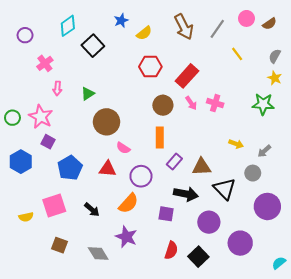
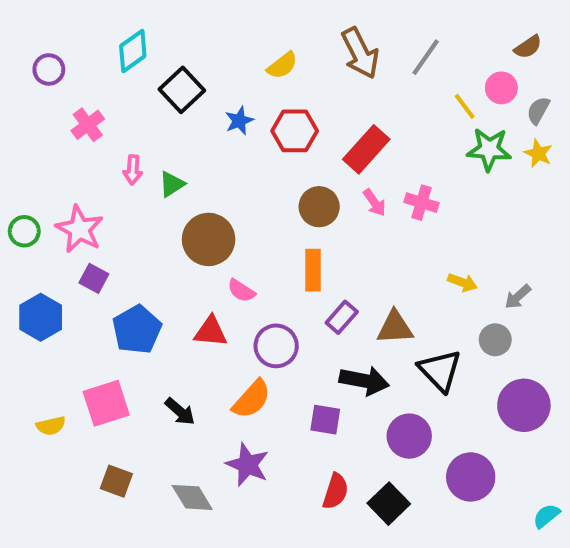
pink circle: (246, 18) -> (501, 88), moved
blue star: (121, 21) -> (239, 121), moved
pink arrow: (57, 88) -> (133, 170), moved
green star: (263, 104) -> (489, 149), moved

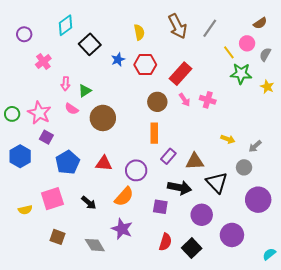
yellow semicircle: (282, 65) -> (139, 32), turned -63
yellow star: (538, 153) -> (267, 87), moved
pink semicircle: (241, 291) -> (72, 109), moved

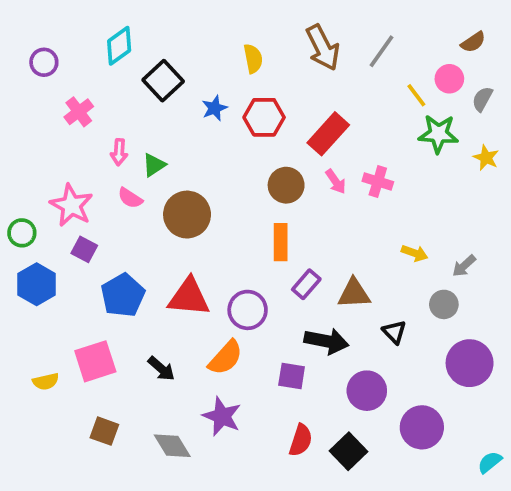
green circle: (12, 114) -> (22, 233), moved
red triangle: (104, 163) -> (189, 297), size x1.4
black triangle: (217, 183) -> (394, 332), size x0.6

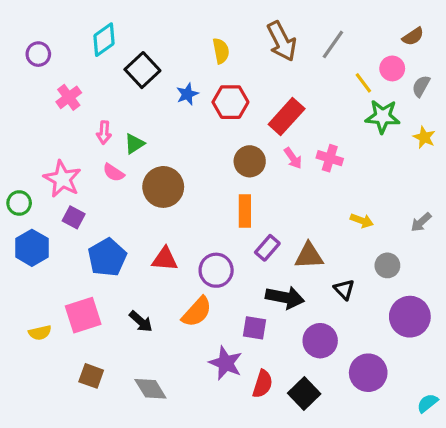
gray arrow: (464, 266) -> (421, 222), moved
red triangle: (189, 297) -> (165, 259), size x0.7
purple star: (222, 416) -> (226, 363), moved

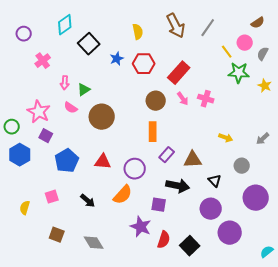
pink square: (83, 315) -> (52, 197), size x0.6
yellow semicircle: (40, 333) -> (25, 208), turned 120
purple circle: (320, 341) -> (211, 209), moved

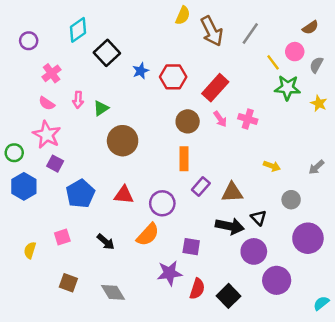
yellow semicircle: (138, 32) -> (183, 15), moved, turned 35
pink semicircle: (71, 108) -> (47, 103), moved
black arrow: (178, 186) -> (230, 226), moved
purple star: (141, 227) -> (170, 273), turned -30

